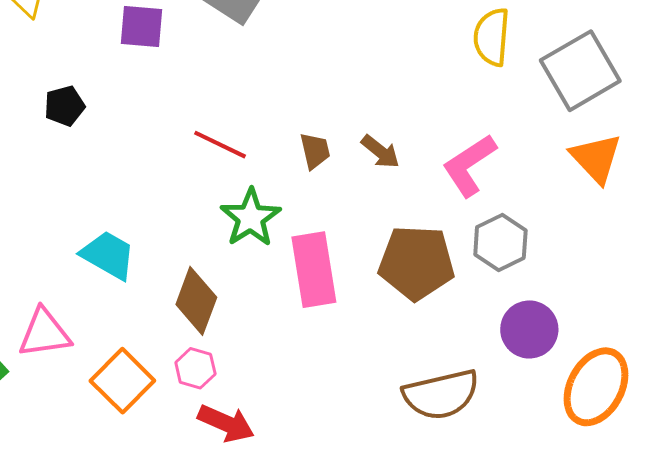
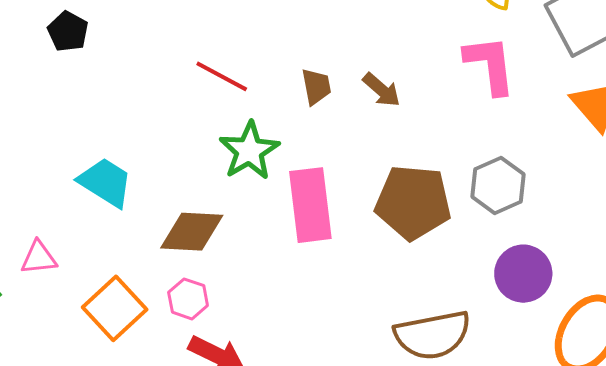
black pentagon: (65, 106) -> (68, 32), turned -30
pink L-shape: (469, 165) -> (490, 65), moved, turned 114
brown diamond: (196, 301) -> (192, 232), turned 70
pink triangle: (44, 333) -> (39, 258), size x0.7

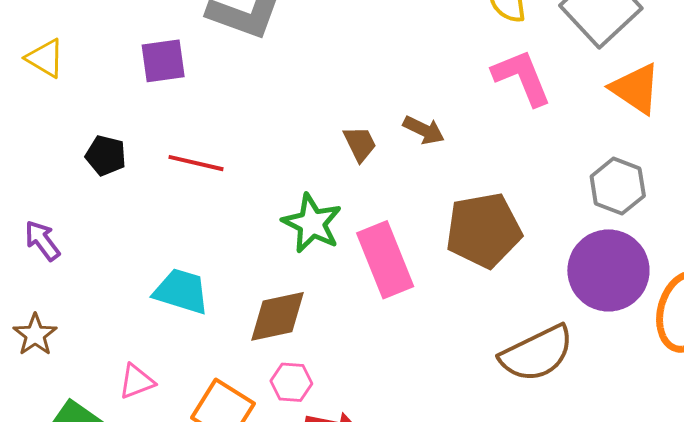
red line: (222, 76) -> (196, 163), moved
gray hexagon: (498, 185) -> (618, 186), moved
purple circle: (523, 274) -> (608, 270), size x1.4

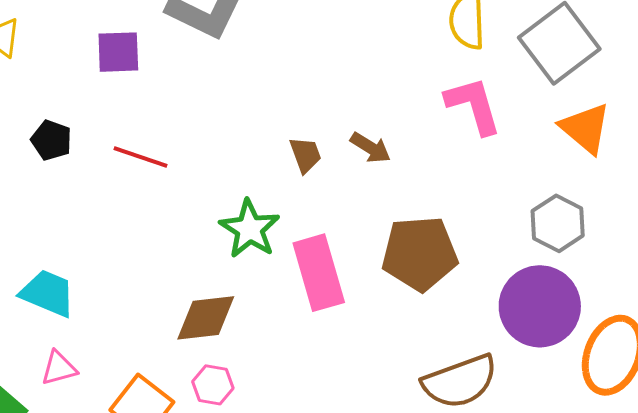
cyan trapezoid: (181, 291) -> (48, 293), moved

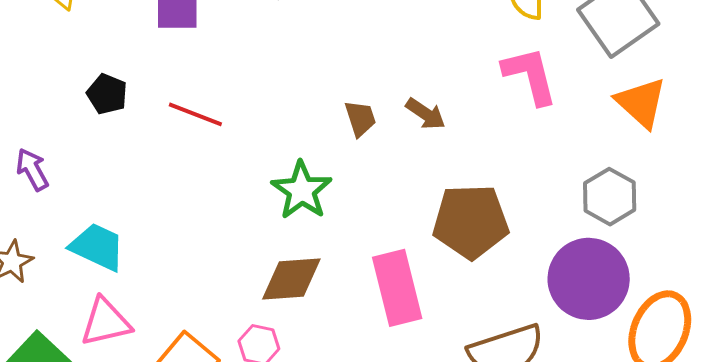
pink rectangle: (319, 273) -> (397, 288), moved
brown diamond: (206, 318) -> (291, 279), moved
pink triangle: (59, 368) -> (106, 322), size x1.4

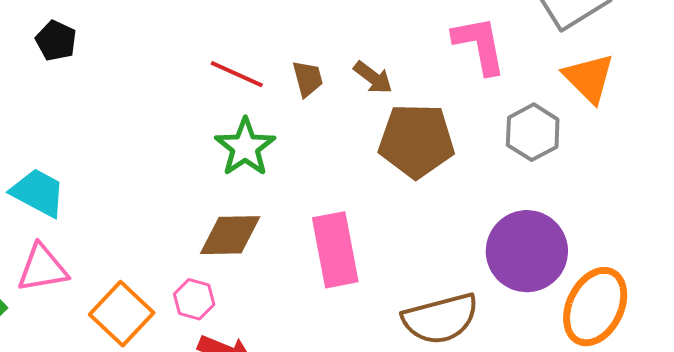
red line: (195, 114) -> (237, 74), moved
gray hexagon: (610, 197) -> (533, 132), moved
brown pentagon: (471, 222) -> (416, 141), moved

